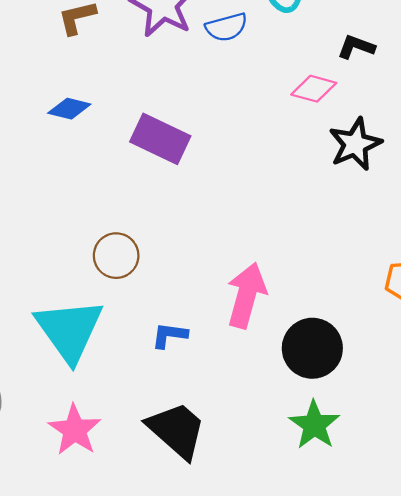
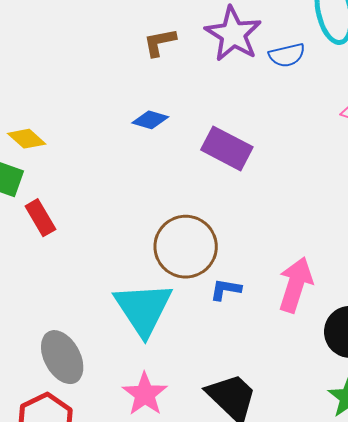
brown circle: (116, 256) -> (186, 247), size x1.6
blue L-shape: (169, 335) -> (226, 289), moved

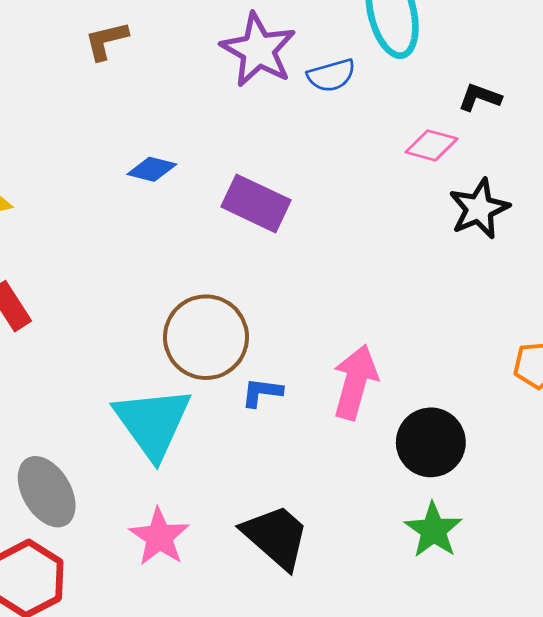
brown L-shape: (160, 42) -> (106, 41), moved

